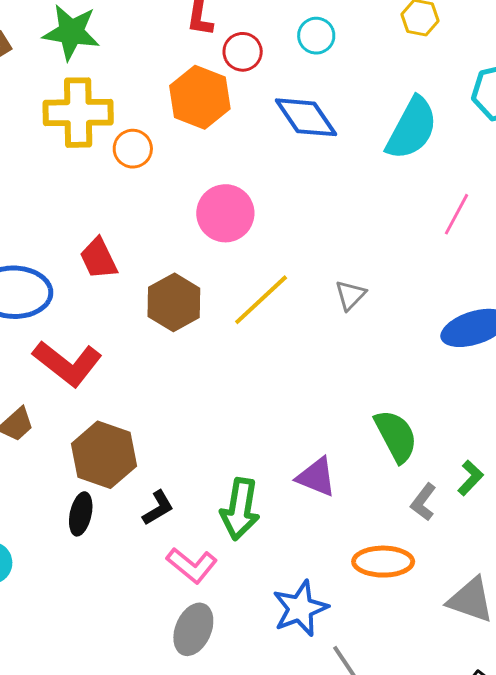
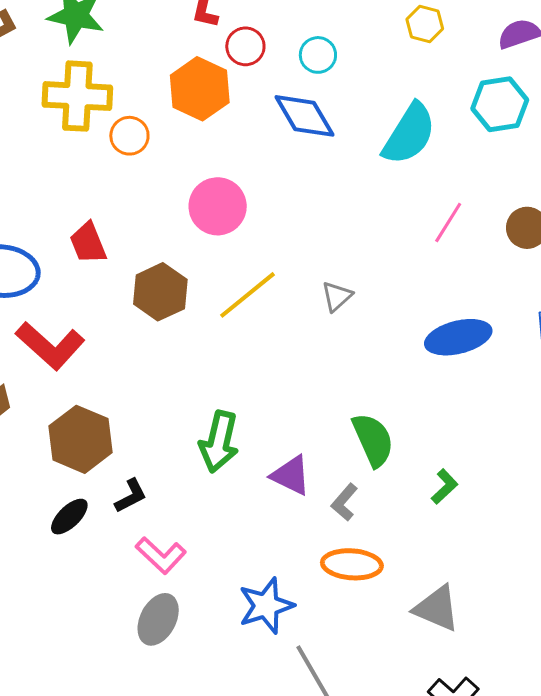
cyan circle: (316, 36) -> (318, 55), moved
gray L-shape: (423, 502) -> (344, 502), moved
green arrow: (240, 509) -> (219, 442), moved
black ellipse: (81, 514) -> (69, 517), moved, turned 30

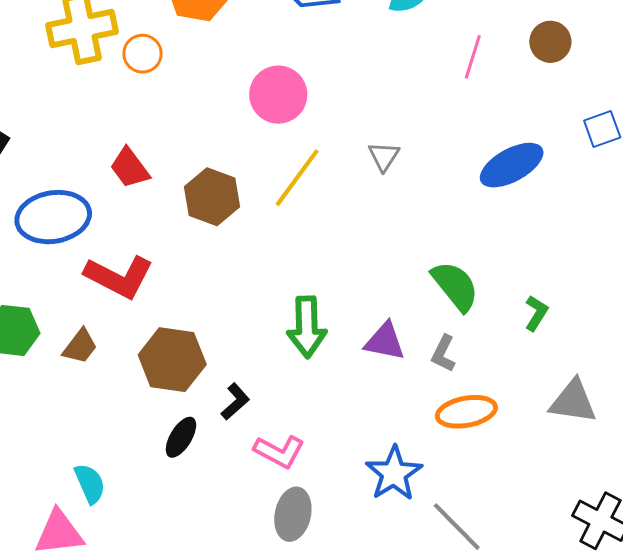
pink circle: (218, 206) -> (278, 95), moved
gray triangle: (437, 608) -> (573, 402), moved

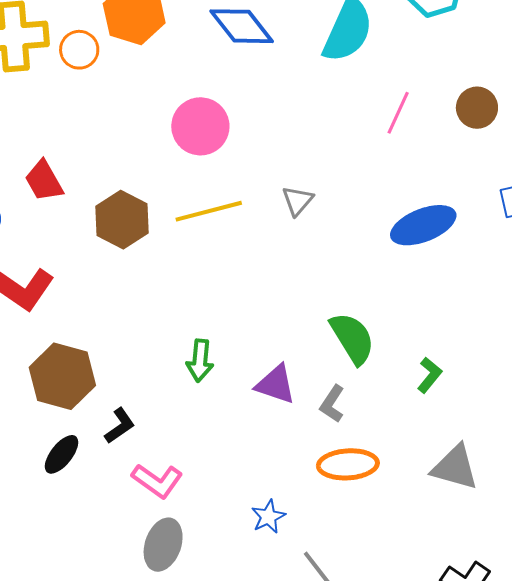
orange circle: (143, 54) -> (79, 50), moved
yellow line: (297, 178) -> (209, 211), turned 32
green arrow: (307, 327) -> (200, 360), size x0.7
blue star: (394, 473) -> (268, 517), size x0.6

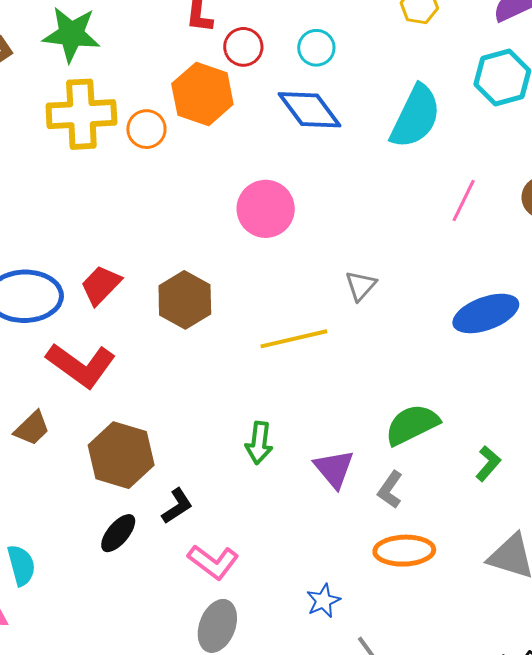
red trapezoid: (44, 181) -> (101, 285), moved, turned 72
yellow line: (209, 211) -> (294, 339), moved
green semicircle: (352, 338) -> (412, 425), turned -86
purple triangle: (276, 384) -> (334, 469), turned 30

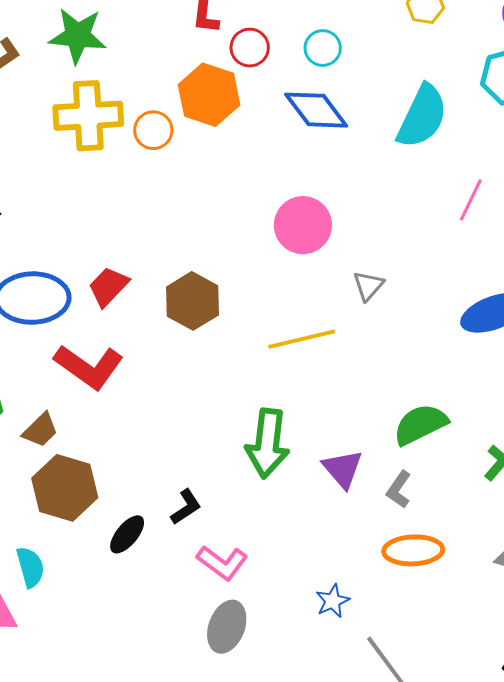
pink circle: (266, 209) -> (303, 225), moved
green arrow: (259, 443) -> (267, 443), size x1.6
brown hexagon: (121, 455) -> (65, 488), moved

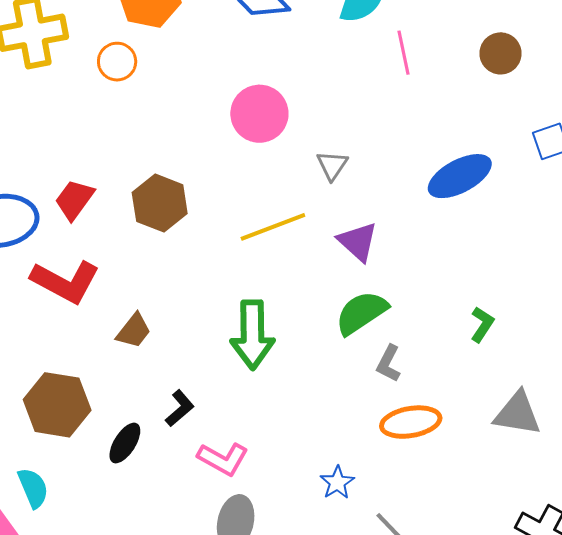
orange circle: (153, 130) -> (117, 62), moved
pink line: (471, 200) -> (403, 53), moved, turned -30
green semicircle: (420, 424) -> (361, 313), moved
brown trapezoid: (40, 430) -> (134, 331), moved
purple triangle: (343, 469) -> (358, 242), moved

